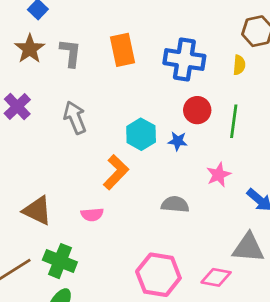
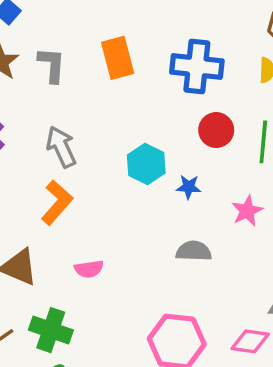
blue star: (178, 141) -> (189, 187), moved
orange L-shape: (116, 172) -> (57, 203), moved

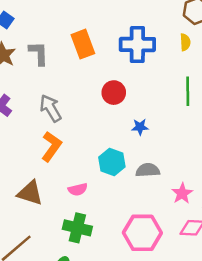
red circle: (216, 130) -> (114, 93), moved
cyan hexagon: (146, 164) -> (112, 162), moved
pink star: (247, 211) -> (182, 193), moved
green cross: (51, 330) -> (77, 228), moved

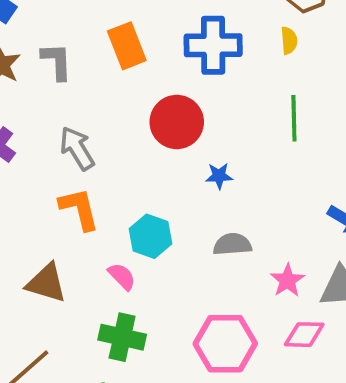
red circle: (114, 93) -> (177, 122), size x1.4
orange L-shape: (51, 146) -> (79, 209), turned -48
cyan hexagon: (112, 162) -> (151, 236), moved
pink semicircle: (78, 189) -> (122, 276), turned -120

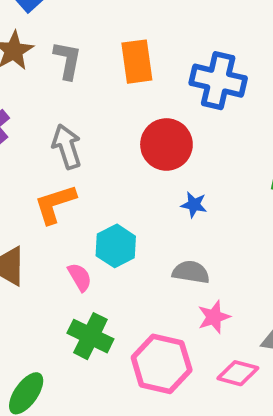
orange L-shape: (79, 209) -> (55, 204), turned -108
pink star: (287, 280) -> (214, 317), moved
green cross: (122, 337) -> (90, 336), moved

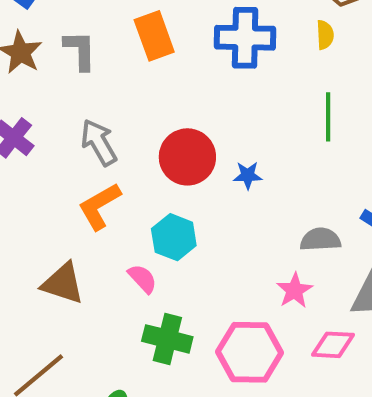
red circle: (166, 144) -> (187, 157), moved
gray semicircle: (191, 272) -> (320, 239), moved

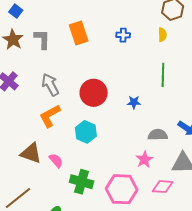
blue cross: (245, 38) -> (123, 35), size x0.5
blue star: (248, 175) -> (134, 102), moved
pink semicircle: (142, 279) -> (56, 160), moved

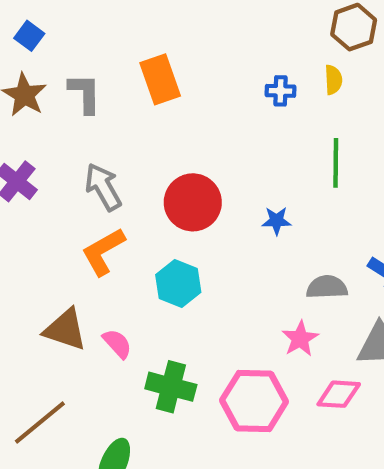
blue cross: (123, 35) -> (281, 91), moved

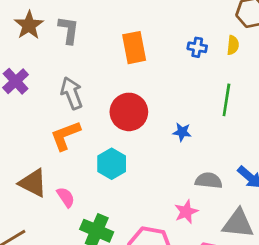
orange rectangle: (160, 79) -> (134, 48), moved

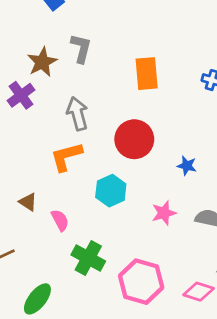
brown star: (29, 25) -> (42, 62), moved
brown triangle: (33, 183) -> (28, 202), size x0.6
pink star: (186, 212) -> (164, 213), moved

